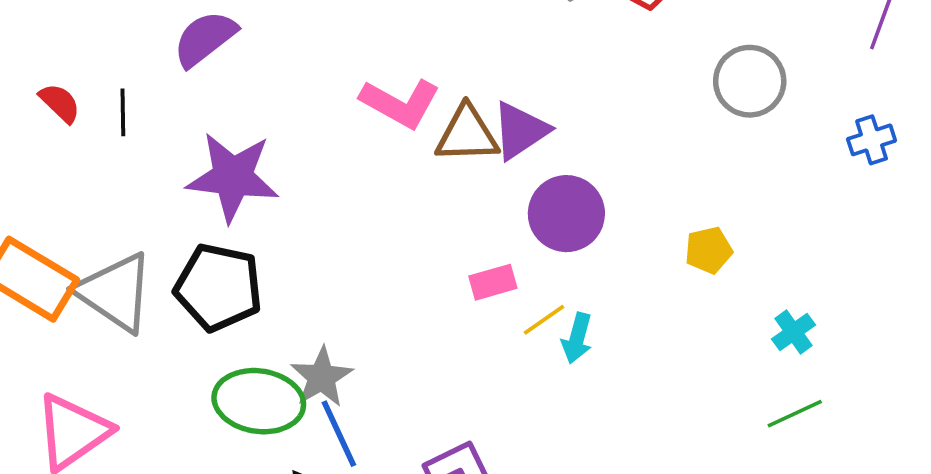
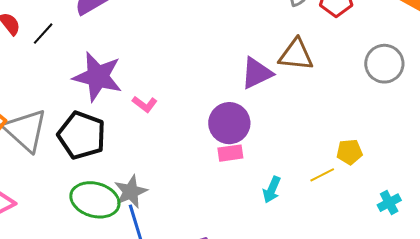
pink L-shape: (400, 103) -> (145, 104), moved, size x0.6
black line: (123, 112) -> (43, 34), turned 35
brown triangle: (467, 134) -> (296, 55), moved
purple circle: (566, 214) -> (229, 123), moved
yellow line: (544, 320) -> (322, 175), moved

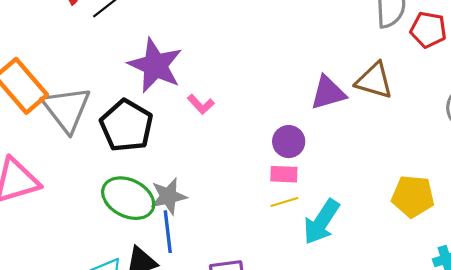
purple circle: (229, 123) -> (289, 142), size x0.7
yellow pentagon: (349, 152) -> (413, 196), size x1.5
yellow line: (322, 175) -> (284, 202), moved
cyan arrow: (272, 190) -> (321, 222), size x1.6

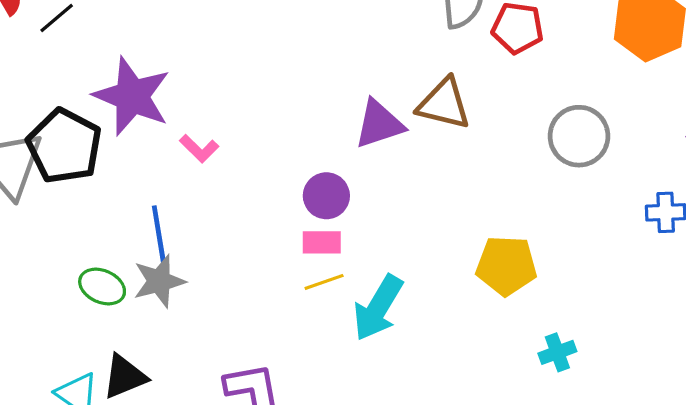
black pentagon: (126, 126) -> (64, 146), moved
green ellipse: (128, 198) -> (102, 287), size x0.6
blue line: (168, 232) -> (159, 236), moved

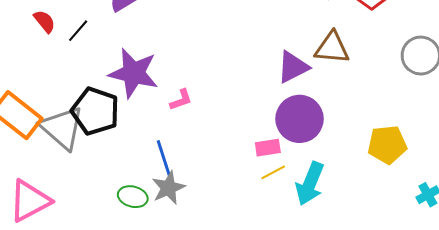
pink L-shape: (199, 149) -> (181, 100), turned -55
purple circle: (326, 196) -> (300, 119), moved, size x1.6

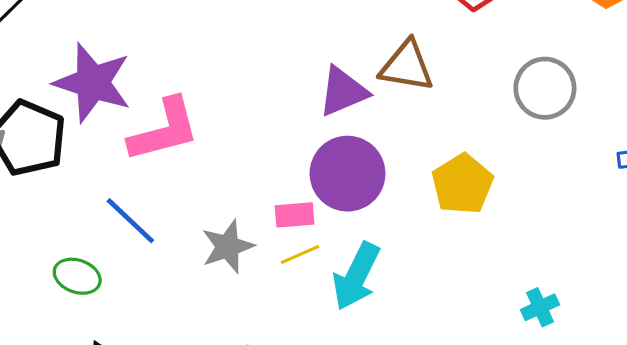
pink L-shape: (181, 100) -> (164, 130), size x2.0
yellow pentagon: (387, 145) -> (462, 184), moved, turned -30
blue line: (164, 159) -> (130, 221), turned -33
gray star: (168, 188) -> (228, 247), moved

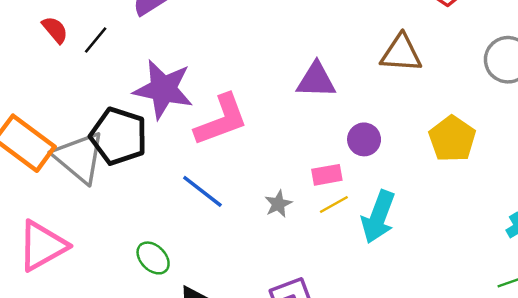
purple triangle: (343, 91) -> (316, 80), moved, turned 30
purple circle: (348, 174) -> (364, 139), size x0.6
gray star: (228, 247) -> (278, 204), size x0.7
green ellipse: (77, 276) -> (153, 258), moved, turned 32

